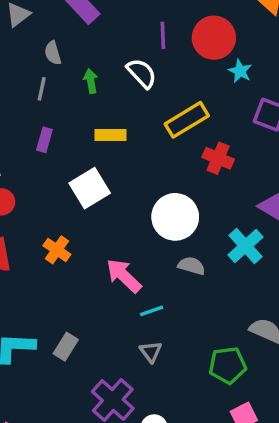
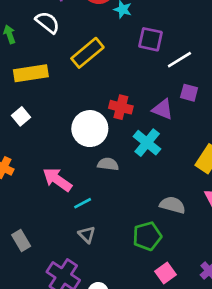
yellow rectangle: (111, 135) -> (31, 73), size x1.4
red cross: (218, 158) -> (121, 107), moved
white square: (90, 188) -> (21, 116), size x0.6
gray rectangle: (66, 347) -> (21, 241), turned -54

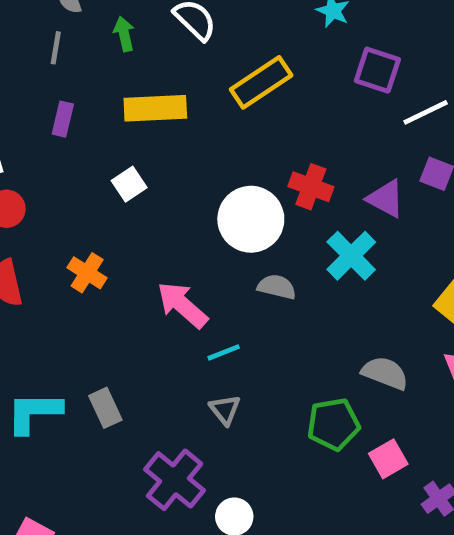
pink square: (166, 273) -> (388, 459), moved

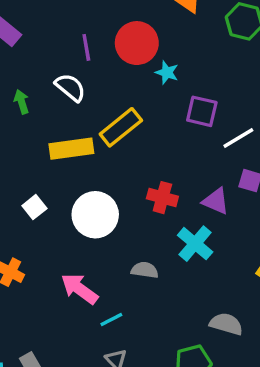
yellow rectangle: (155, 108) -> (71, 149), moved
white circle: (251, 219) -> (95, 215), moved

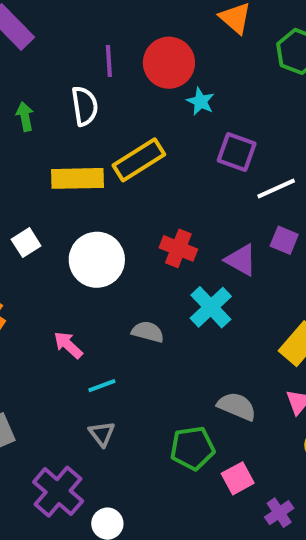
white semicircle: (70, 87) -> (85, 106), turned 36
pink arrow: (79, 289) -> (68, 345), size x0.7

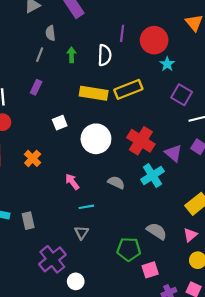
red cross: (178, 248) -> (141, 141), size x1.4

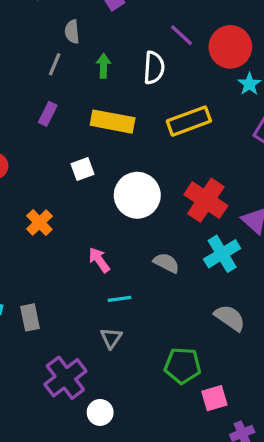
purple line: (122, 33) -> (182, 35), turned -56
yellow rectangle: (94, 93) -> (113, 122), moved
gray semicircle: (157, 231) -> (230, 318), moved

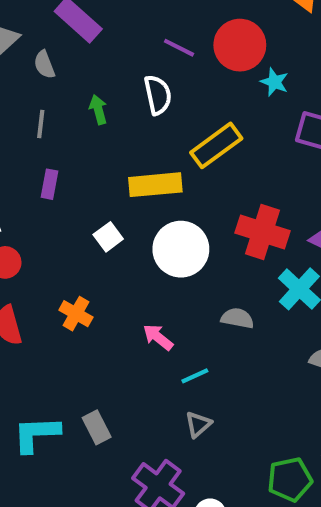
gray semicircle: (72, 32) -> (44, 65), moved
yellow rectangle: (113, 122) -> (155, 185), moved
gray triangle: (111, 338) -> (198, 424), turned 30
green pentagon: (183, 366) -> (290, 479), moved

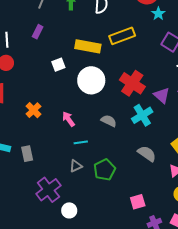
orange cross: (76, 314) -> (33, 110), moved
green pentagon: (290, 479) -> (105, 170), moved, turned -30

